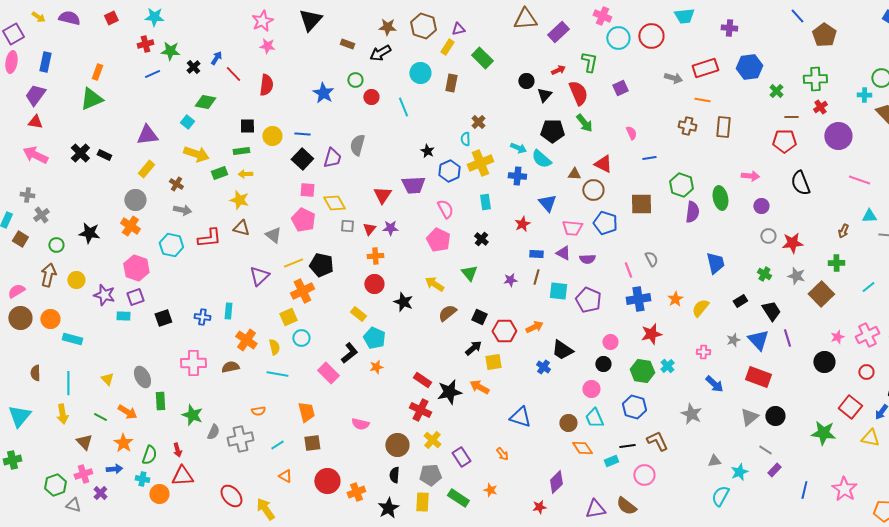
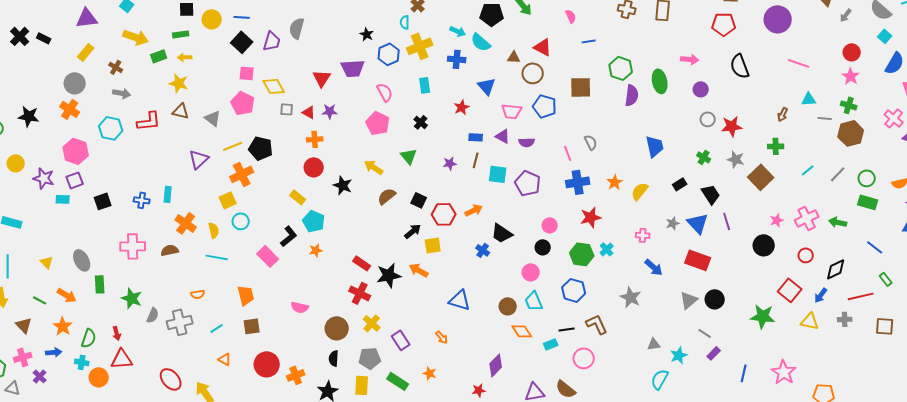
red triangle: (369, 229) -> (309, 112), turned -40

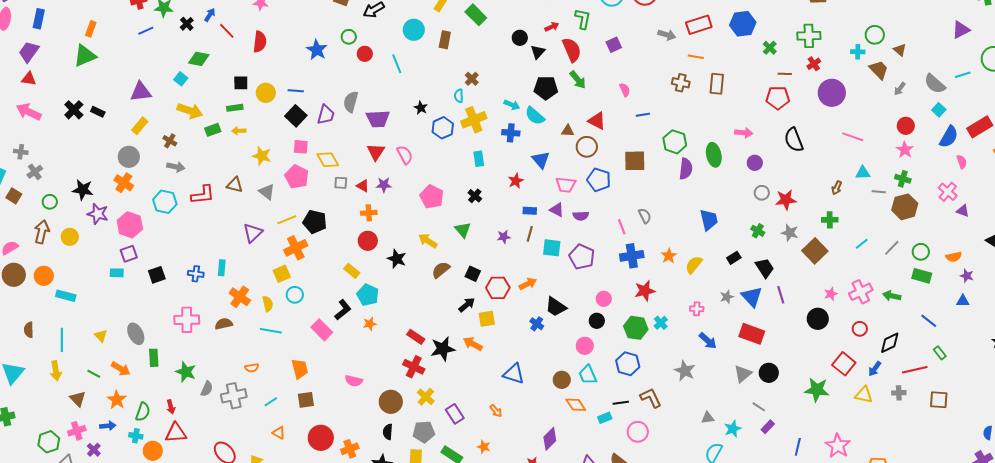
purple trapezoid: (353, 68) -> (378, 119), moved
yellow star: (179, 83) -> (262, 156), moved
pink semicircle: (385, 92) -> (405, 155), moved
purple star: (44, 178) -> (98, 214), moved

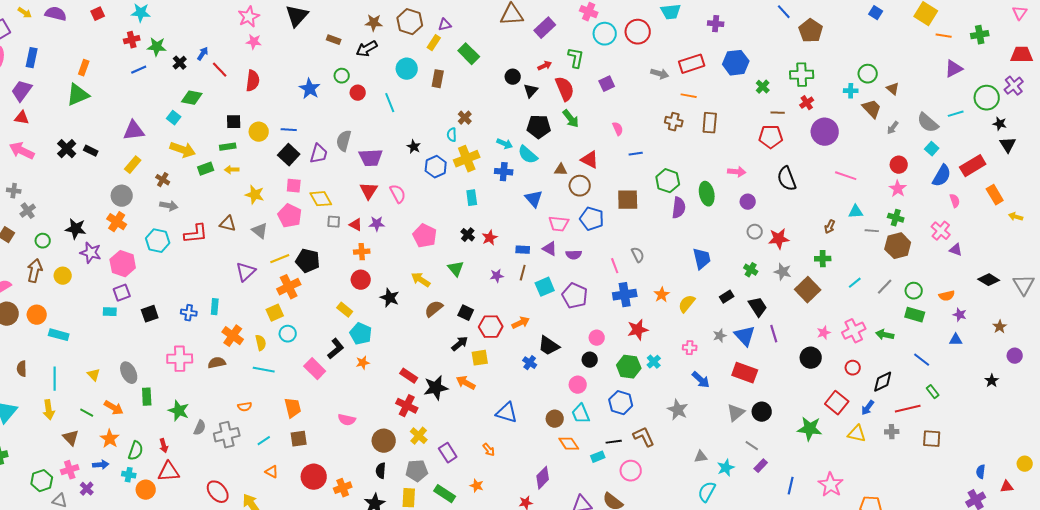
red star: (516, 181) -> (490, 238), moved
cyan square: (552, 248) -> (545, 287), turned -30

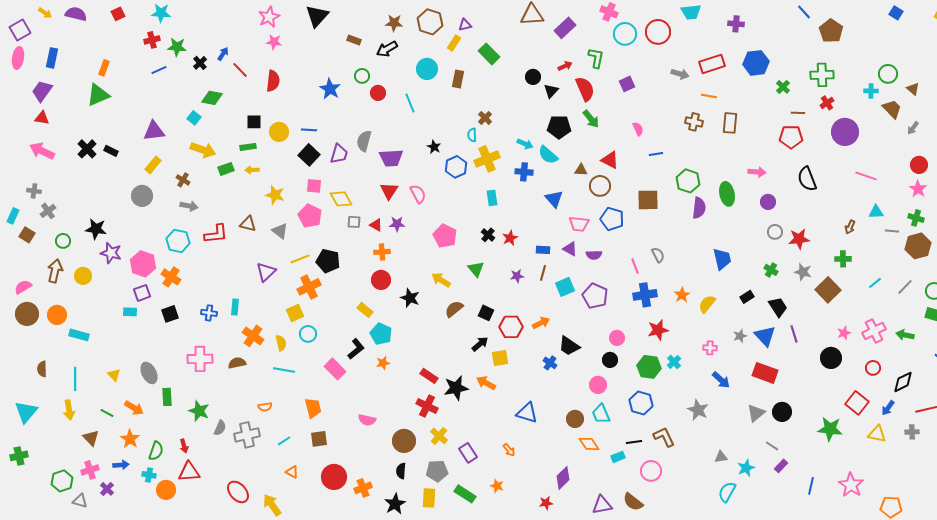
orange cross: (117, 222) -> (171, 277), moved

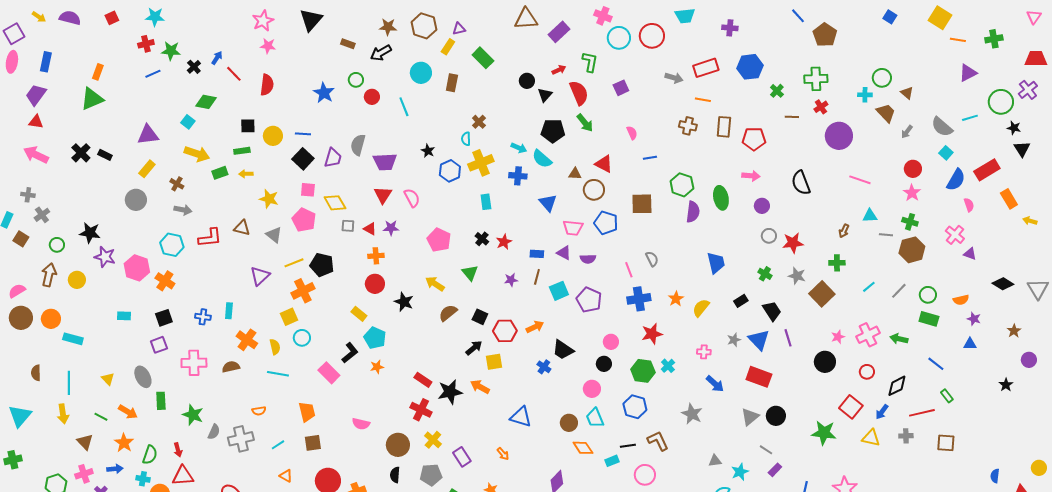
red pentagon: (791, 137) -> (754, 139), moved
purple square: (142, 293) -> (159, 345), moved

